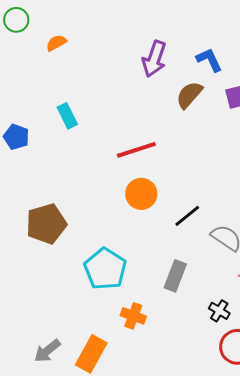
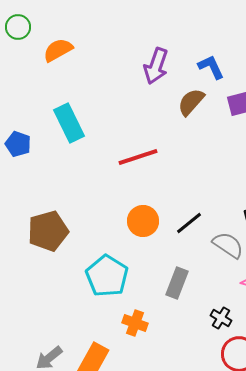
orange semicircle: (56, 43) -> (58, 50), size x1.4
cyan rectangle: (67, 116) -> (69, 123), size x1.5
orange circle: (141, 194) -> (143, 221), moved

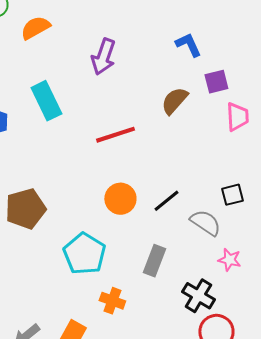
purple arrow: (156, 66) -> (103, 57), moved
brown semicircle: (191, 102) -> (174, 101), moved
black cross: (221, 318) -> (198, 296), size x1.5

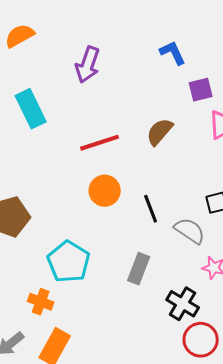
brown semicircle: (174, 101) -> (160, 132), moved
orange circle: (120, 199) -> (105, 191), moved
black line: (166, 201) -> (151, 209), turned -72
orange cross: (112, 301) -> (41, 302), moved

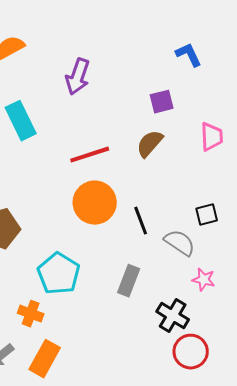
blue L-shape: (173, 53) -> (189, 55), moved
purple square: (201, 90) -> (162, 102), moved
orange circle: (105, 191) -> (95, 203), size x1.4

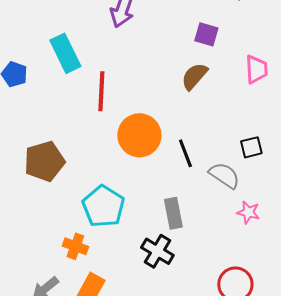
purple square: (162, 102) -> (206, 34), turned 30
red line: (90, 155) -> (101, 91), moved, turned -69
gray rectangle: (129, 281) -> (173, 213), turned -32
black cross: (173, 316) -> (157, 251), moved

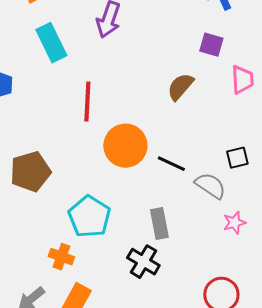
purple square: (206, 34) -> (211, 45), moved
cyan rectangle: (65, 53) -> (51, 43), moved
black line: (185, 153) -> (171, 164), turned -44
pink star: (248, 212) -> (234, 223), turned -30

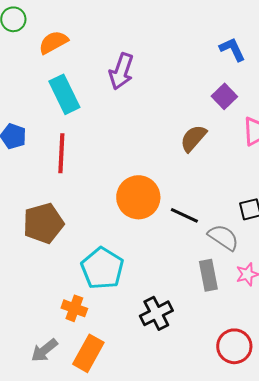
purple square: (211, 45) -> (224, 96), turned 30
red line: (87, 102) -> (61, 153), moved
gray rectangle: (159, 224) -> (208, 275), moved
black cross: (143, 262) -> (156, 313), turned 32

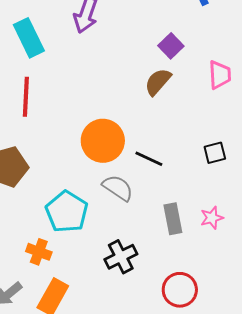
purple square: (224, 96) -> (171, 46), moved
gray semicircle: (223, 237) -> (118, 188), moved
red circle: (234, 346) -> (180, 290), moved

